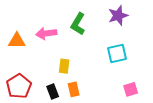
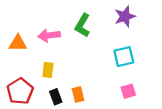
yellow rectangle: (64, 66) -> (48, 70), moved
pink square: (131, 89) -> (128, 91), moved

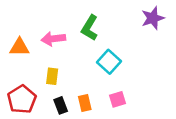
purple star: (125, 16) -> (153, 18), moved
cyan square: (124, 57) -> (109, 62), moved, turned -35
pink square: (128, 91) -> (118, 99), moved

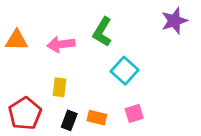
orange triangle: (19, 47) -> (17, 40), moved
orange rectangle: (85, 103) -> (97, 118), turned -63
black rectangle: (61, 105) -> (69, 120), turned 42

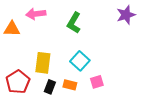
pink arrow: (61, 44) -> (36, 14), moved
cyan square: (125, 71) -> (80, 61), moved
yellow rectangle: (59, 87) -> (43, 63), size x1.5

